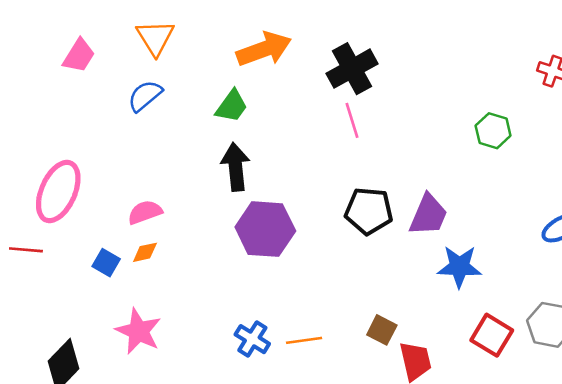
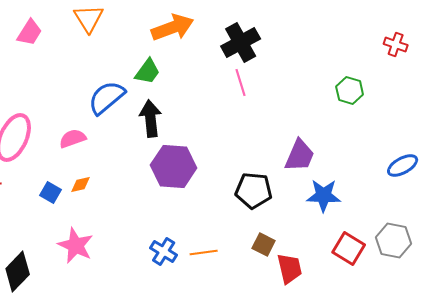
blue semicircle: (145, 96) -> (107, 98), moved, size x1.4
black pentagon: (369, 211) -> (254, 190), moved
pink semicircle: (145, 212) -> (73, 138), moved

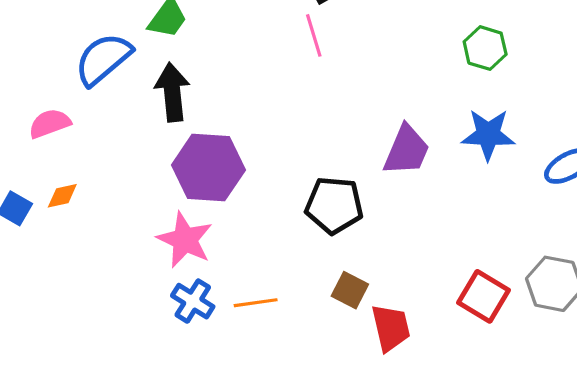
blue star: (324, 196) -> (488, 134), moved
pink star: (76, 246) -> (185, 240), moved

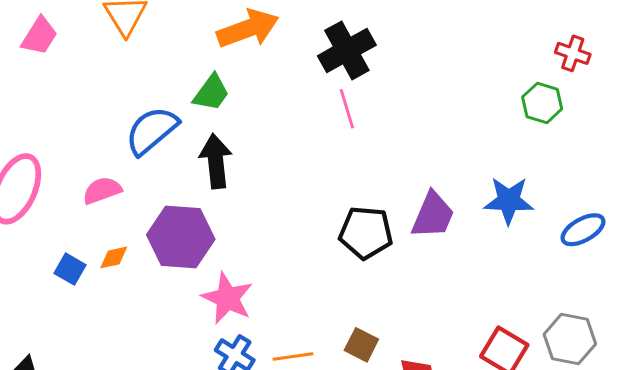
green hexagon: (485, 48) -> (542, 103), moved
purple hexagon: (208, 168) -> (181, 237), moved
black pentagon: (334, 205) -> (366, 233), moved
brown square: (350, 290) -> (361, 345), moved

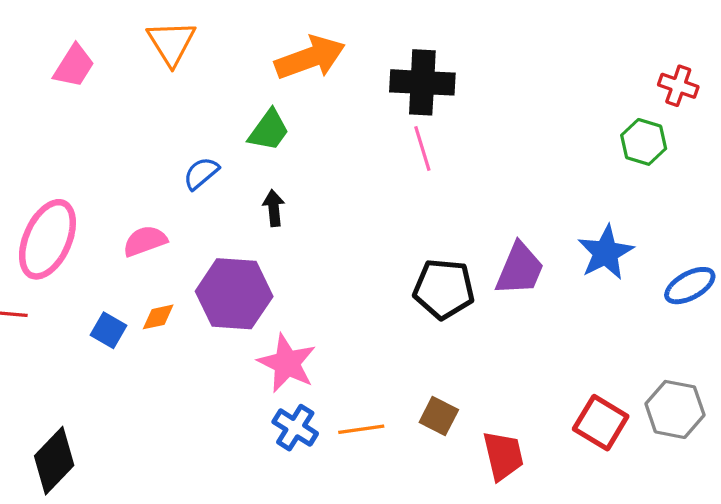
black cross: (347, 50) -> (422, 82), turned 32
blue semicircle: (152, 131) -> (201, 173), size x0.6
black arrow: (216, 161) -> (274, 208), size x0.6
blue star: (509, 201) -> (606, 253), turned -30

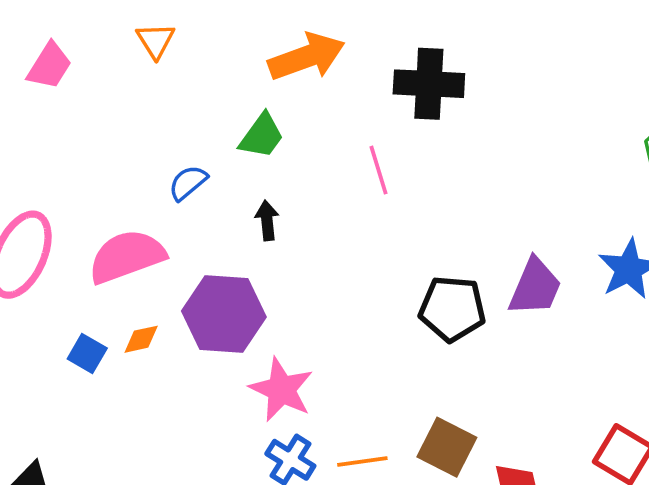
orange triangle: (171, 43) -> (156, 41), size x0.7
pink line: (422, 149) -> (379, 170), moved
pink semicircle: (145, 241) -> (127, 256), size x1.6
brown square: (439, 416) -> (447, 447), size x1.4

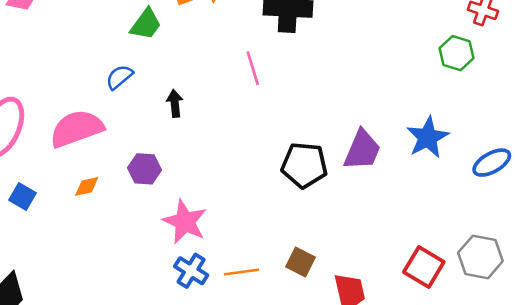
green trapezoid: (262, 136) -> (146, 24), moved
purple hexagon: (224, 314) -> (145, 169), size x0.6
blue square: (87, 354) -> (23, 197), moved
brown square: (447, 447) -> (301, 262), size x0.7

